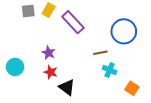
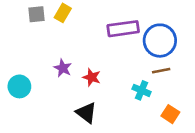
purple rectangle: (73, 22) -> (123, 29), moved, turned -55
brown line: (100, 53) -> (161, 71), moved
red star: (51, 72) -> (92, 77), moved

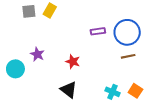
purple rectangle: (123, 29) -> (98, 31), moved, size x0.6
purple star: (63, 68) -> (37, 54), moved
cyan cross: (141, 90) -> (112, 92), moved

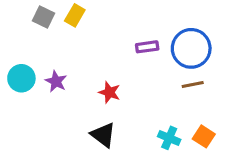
gray square: (29, 11) -> (43, 17), turned 32
cyan circle: (15, 69) -> (21, 78), moved

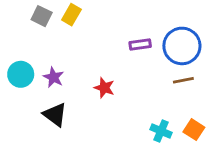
black triangle: (103, 135) -> (55, 115), moved

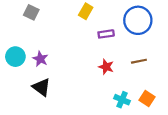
yellow rectangle: (71, 15) -> (86, 11), moved
blue circle: (182, 46) -> (138, 20), moved
red star: (104, 88) -> (106, 67), moved

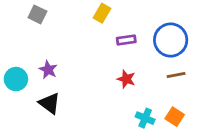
blue circle: (138, 20) -> (171, 40), moved
cyan circle: (15, 57) -> (16, 79), moved
brown line: (139, 61) -> (176, 75), moved

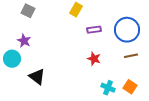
purple star: (48, 70) -> (24, 41), moved

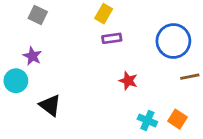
purple rectangle: (94, 30) -> (112, 38), moved
brown line: (131, 56) -> (190, 77), moved

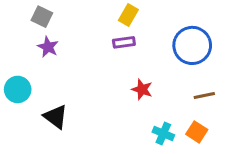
yellow rectangle: (104, 14) -> (128, 15), moved
purple star: (32, 56) -> (48, 47), moved
brown line: (190, 77) -> (204, 96), moved

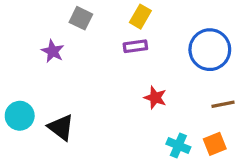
gray square: (42, 17) -> (81, 18), moved
cyan circle: (18, 89) -> (20, 116), moved
orange square: (197, 132) -> (215, 144), turned 35

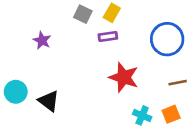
gray square: (81, 18) -> (83, 14), moved
red star: (155, 98) -> (124, 77), size x1.6

